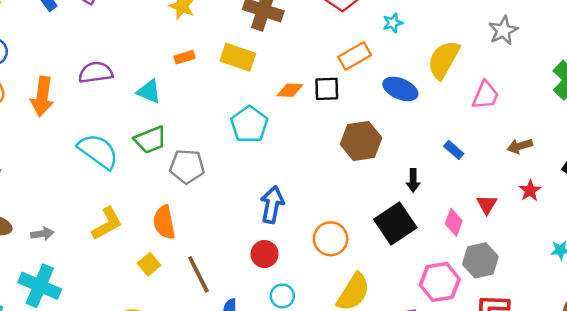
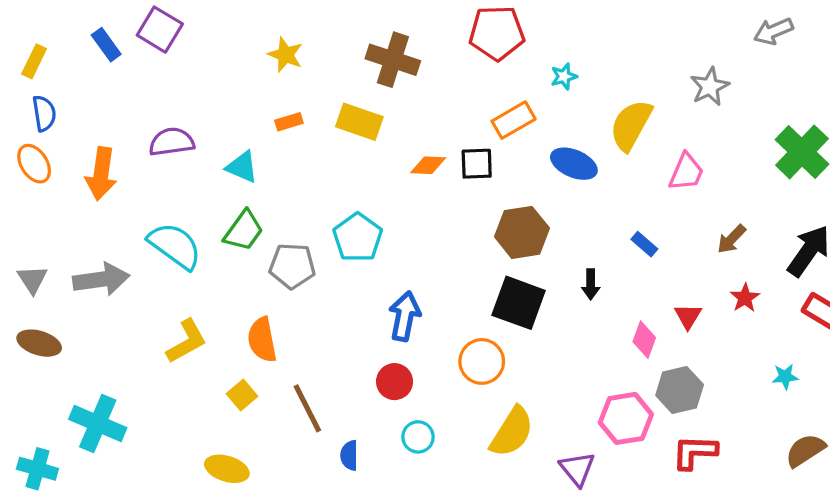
cyan pentagon: (249, 125) -> (358, 237), moved
green trapezoid: (150, 140) -> (244, 231), turned -32
brown arrow: (520, 146) -> (732, 239), turned -30
black square: (395, 224) -> (519, 303), moved, turned -36
gray arrow: (42, 234) -> (101, 279), moved, size x1.8

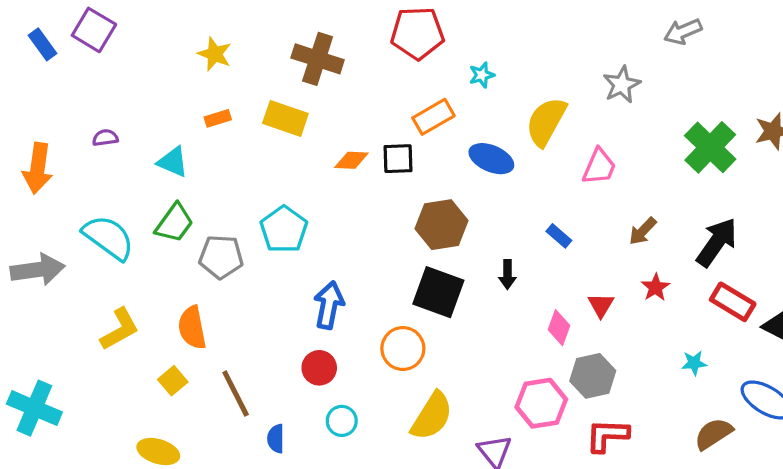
purple semicircle: (172, 142) -> (105, 138), size x0.6

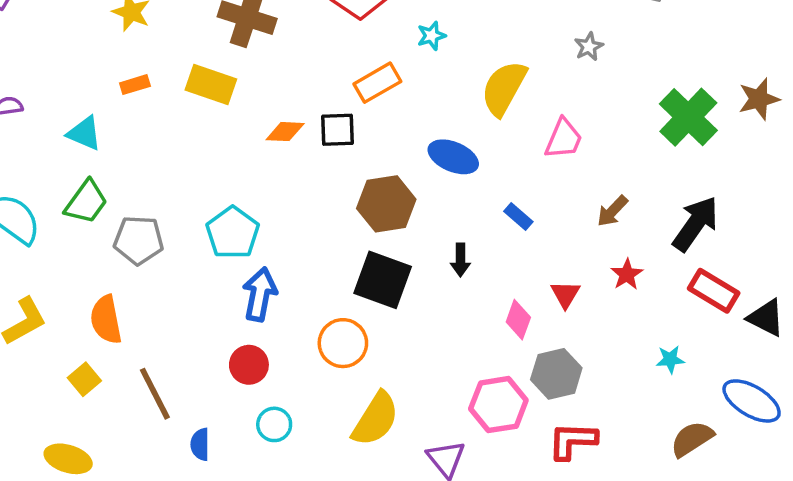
gray star: (622, 85) -> (589, 47), size x0.7
blue ellipse: (491, 159) -> (453, 157), moved
cyan pentagon: (284, 229) -> (233, 233), moved

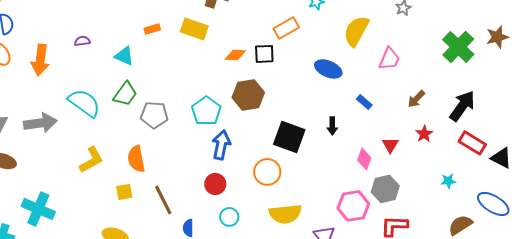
brown hexagon: (386, 204) -> (248, 95), moved
yellow square: (84, 379) -> (124, 192), turned 30
yellow semicircle: (375, 419) -> (285, 214), turned 52

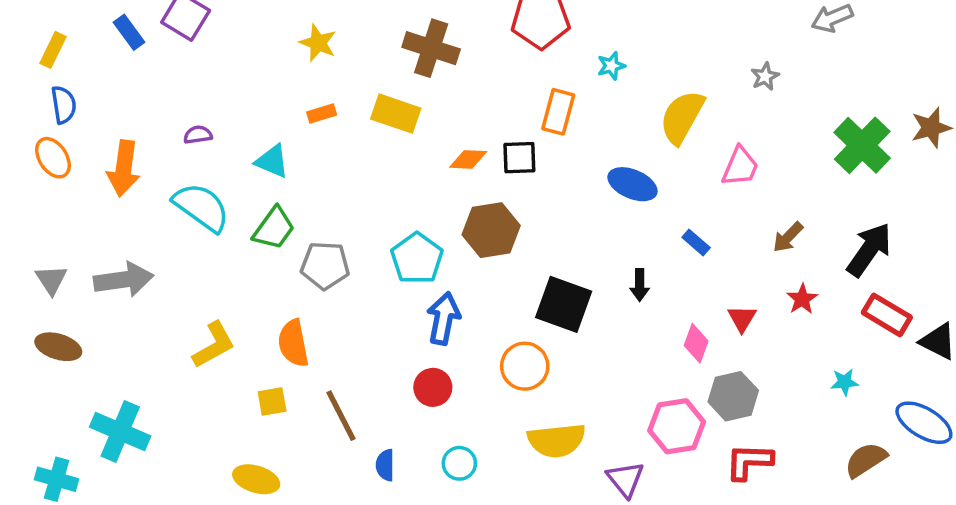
orange rectangle: (286, 28) -> (558, 112), turned -45
cyan semicircle: (84, 103) -> (201, 207), moved
cyan circle: (229, 217) -> (459, 463), moved

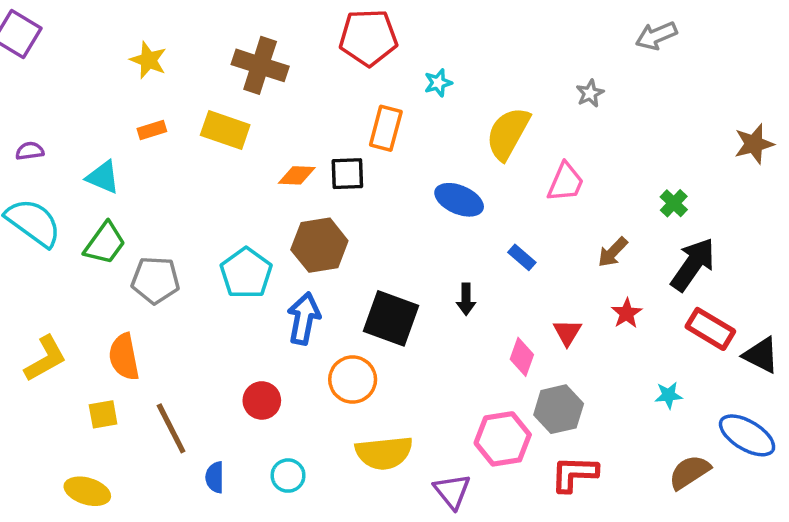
green cross: (862, 145) -> (674, 203), moved, size x0.5
blue arrow: (443, 318) -> (304, 318), moved

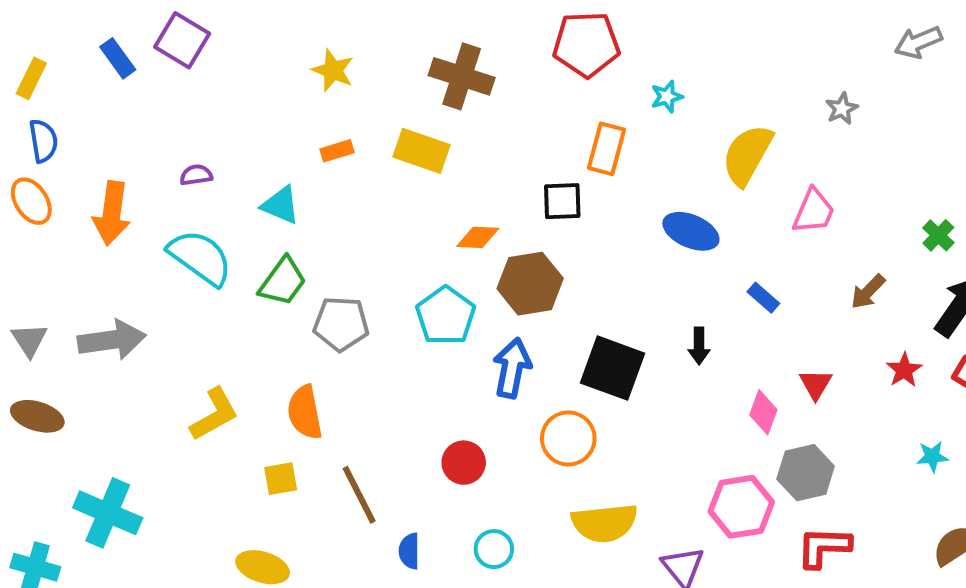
orange diamond: (297, 175) -> (478, 237), moved
red star: (627, 313) -> (904, 370), moved

